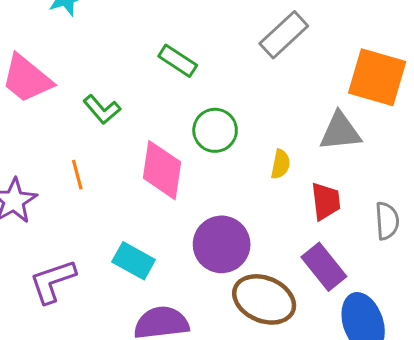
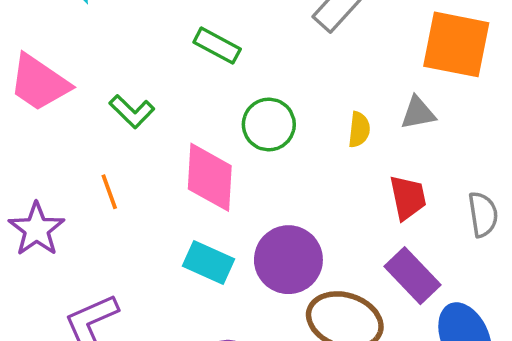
gray triangle: (340, 132) -> (418, 113), size x0.7
yellow semicircle: (280, 164) -> (359, 130), moved
cyan rectangle: (134, 261) -> (209, 262), moved

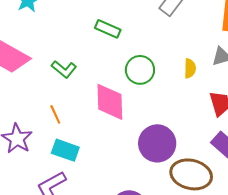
cyan rectangle: (209, 262) -> (65, 150), moved

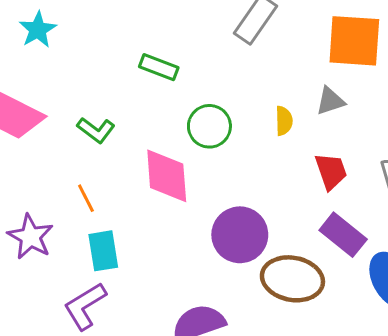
cyan rectangle: (65, 150) -> (103, 251), turned 64

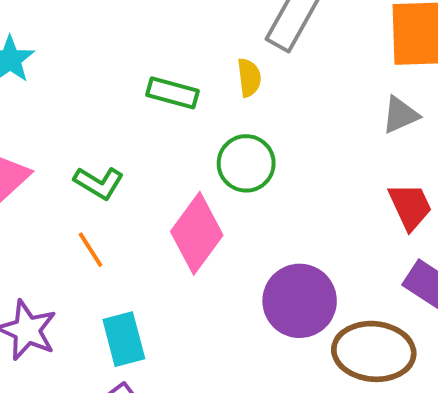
yellow semicircle: (284, 121) -> (249, 78), moved
pink diamond: (167, 176) -> (197, 233), turned 46
orange line: (86, 198) -> (91, 250), moved

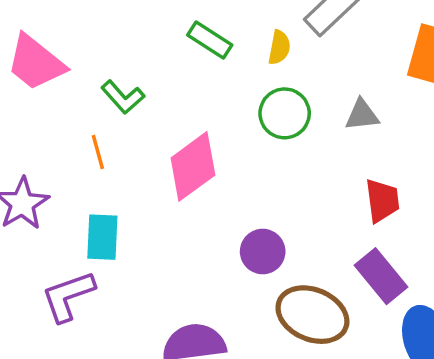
gray triangle: (400, 115) -> (362, 115), moved
green circle: (246, 163) -> (285, 113), moved
purple circle: (300, 301) -> (263, 252), size x0.7

